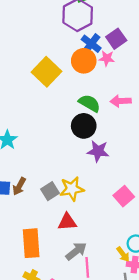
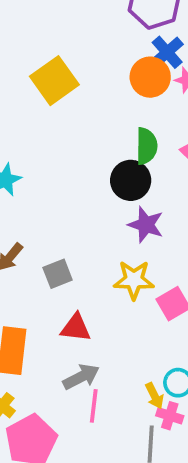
yellow square: (47, 72) -> (54, 81), moved
green semicircle: (89, 103) -> (146, 146), turned 50
yellow star: (72, 189) -> (134, 280), moved

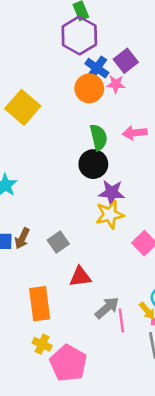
yellow star: (134, 280) -> (110, 215), moved
gray arrow: (81, 377) -> (107, 308), moved
pink line: (94, 406) -> (121, 320), moved

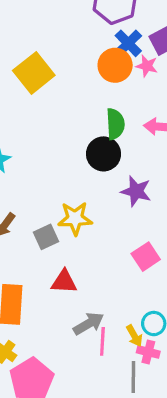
purple star: (112, 192) -> (136, 191), moved
yellow star: (110, 215) -> (75, 218), moved

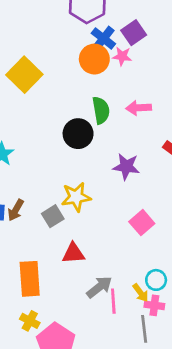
black circle: (104, 154) -> (78, 134), moved

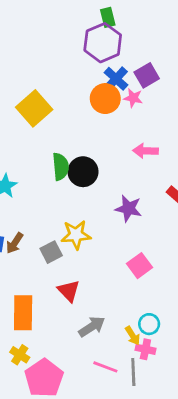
green semicircle: (101, 110) -> (61, 167), moved
red triangle: (73, 253) -> (69, 291), turned 45
pink line: (113, 301) -> (105, 367), moved, turned -70

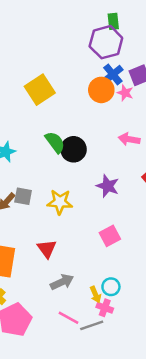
green semicircle: (61, 167) -> (55, 142), turned -40
gray square: (51, 252) -> (23, 196), moved, turned 30
gray line: (133, 372) -> (92, 325), turned 65

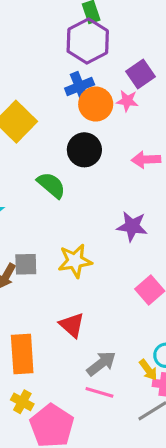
blue cross: (113, 74) -> (80, 87), moved, turned 30
black circle: (73, 149) -> (84, 150), moved
pink line: (68, 318) -> (99, 392), moved

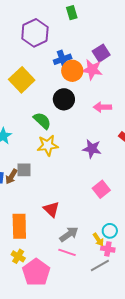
purple hexagon: (88, 41) -> (35, 33), moved
pink star: (127, 101) -> (92, 70), size x1.5
yellow star: (75, 261) -> (48, 145), moved

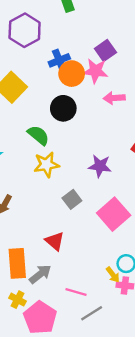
pink arrow: (102, 107) -> (114, 98), moved
gray square: (24, 170) -> (72, 199), moved, turned -35
pink square: (101, 189) -> (114, 214), size x1.5
gray arrow: (69, 234) -> (40, 274), moved
gray line: (100, 265) -> (92, 313), moved

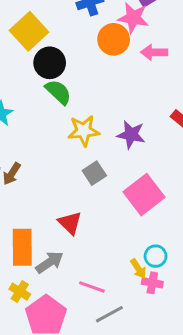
orange circle: (72, 74) -> (114, 39), moved
black circle: (63, 108) -> (50, 63), moved
yellow star: (46, 165) -> (84, 131), moved

